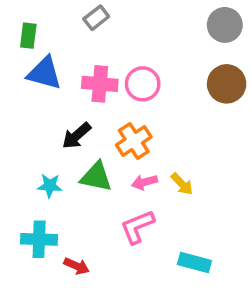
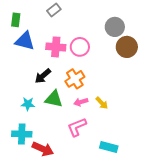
gray circle: (225, 25) -> (115, 27), moved
red arrow: (77, 266) -> (43, 149), size x1.5

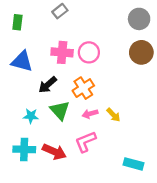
gray circle: (115, 27) -> (139, 19), moved
blue triangle: (25, 41) -> (22, 61), moved
green triangle: (54, 99) -> (60, 110), turned 36
cyan rectangle: (109, 147) -> (134, 164), moved
red arrow: (43, 149) -> (54, 152), moved

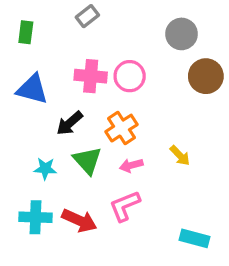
gray circle: (139, 19) -> (182, 34), moved
yellow arrow: (113, 115) -> (180, 156), moved

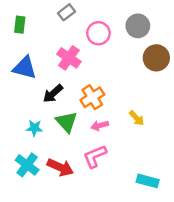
pink cross: (91, 76) -> (69, 58), turned 30
pink circle: (130, 76) -> (98, 33), moved
cyan cross: (36, 217) -> (27, 165), turned 35

